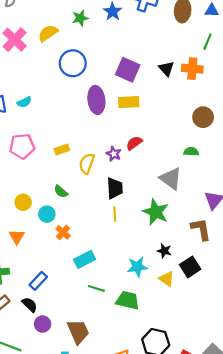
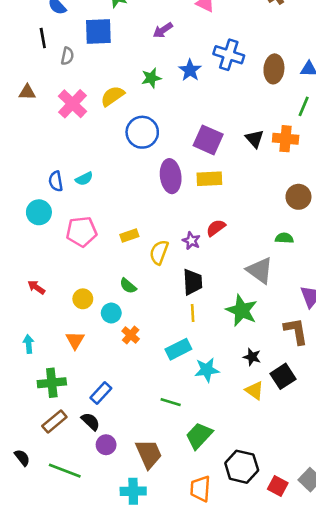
cyan rectangle: (85, 259) -> (178, 349), moved
cyan star: (137, 267) -> (207, 370), moved
green trapezoid: (128, 300) -> (199, 436), moved, turned -60

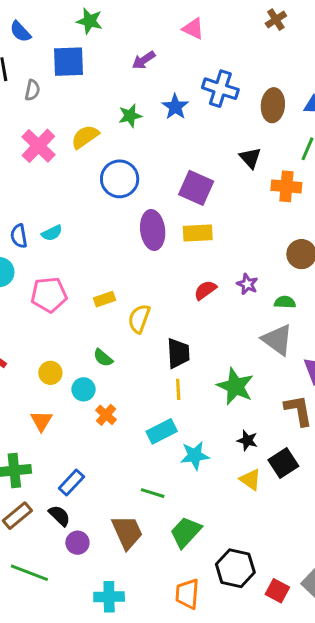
black triangle: (255, 139) -> (250, 158), moved
purple star: (191, 241) -> (247, 284), moved
gray triangle: (260, 270) -> (277, 340), moved
brown trapezoid: (149, 454) -> (127, 532), moved

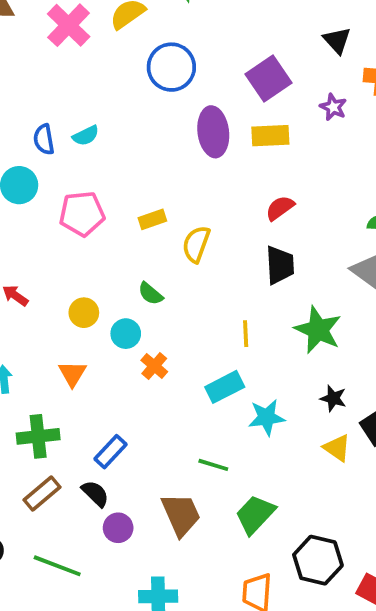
purple square: (196, 188) -> (268, 79), turned 32
purple star: (247, 284) -> (333, 107), moved
black trapezoid: (178, 353) -> (280, 265), moved

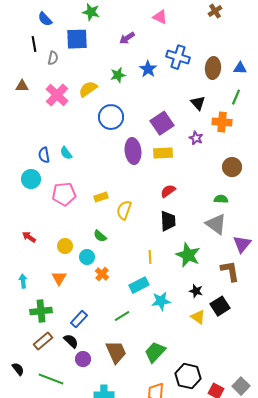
cyan semicircle: (86, 136) -> (66, 153), turned 80
green line: (213, 465) -> (122, 316), moved, turned -49

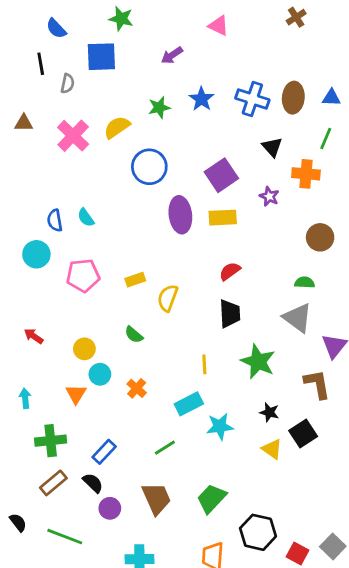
blue cross: (178, 57) -> (252, 99), moved
cyan circle: (87, 257) -> (100, 374), moved

